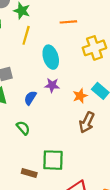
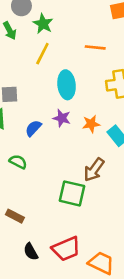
orange star: (80, 96) -> (91, 124), moved
green semicircle: (23, 128) -> (18, 162), turned -32
green square: (53, 160) -> (72, 193), moved

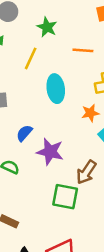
green star: (43, 24) -> (47, 27), moved
purple star: (62, 118) -> (50, 152), moved, size x1.5
orange star: (91, 124) -> (90, 113), moved

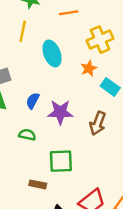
green square: (65, 197) -> (61, 161), moved

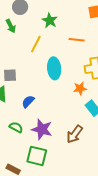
purple star: (60, 112) -> (42, 129), moved

